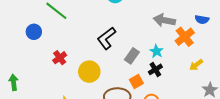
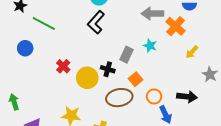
black L-shape: (106, 38) -> (96, 22), moved
red cross: (60, 58) -> (63, 66), moved
black cross: (155, 69) -> (108, 69), moved, turned -32

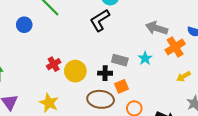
gray rectangle: (127, 55) -> (120, 60), turned 63
red cross: (63, 66) -> (54, 64), moved
black cross: (108, 69) -> (105, 73), moved, turned -32

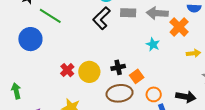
blue circle: (24, 25) -> (30, 39), size x1.5
gray rectangle: (120, 60) -> (128, 13), moved
yellow arrow: (183, 76) -> (193, 53), turned -144

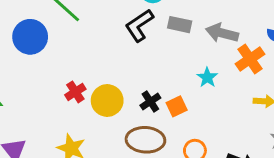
black cross: (118, 67) -> (150, 102), turned -32
orange square: (137, 76) -> (177, 106), moved

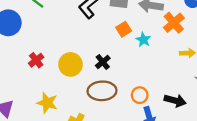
red cross: (75, 92) -> (36, 60), moved
orange square: (177, 106) -> (124, 29), moved

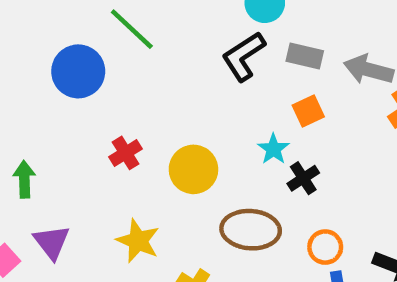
cyan star: (143, 40) -> (273, 149), moved
black cross: (103, 62) -> (303, 178), moved

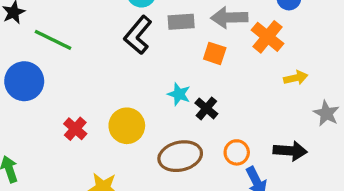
orange square: (308, 111) -> (215, 53), moved, turned -30

